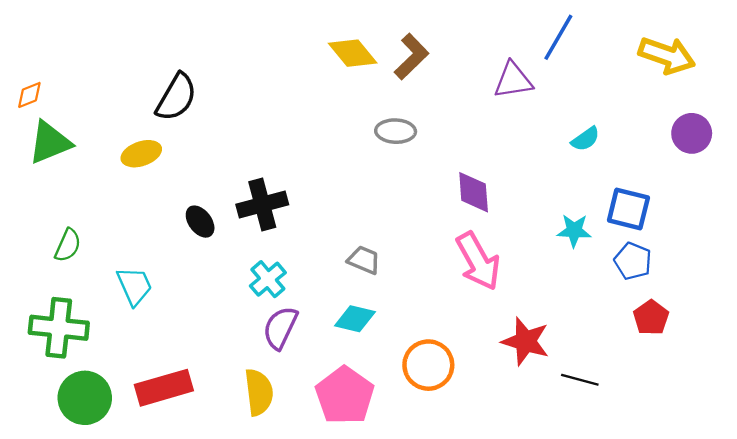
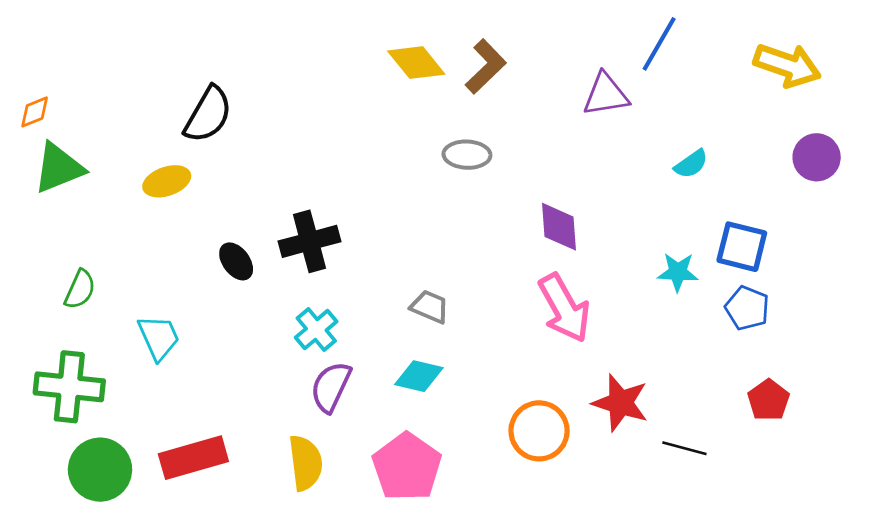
red pentagon: (651, 318) -> (769, 400), moved
orange circle: (428, 365) -> (539, 431), moved

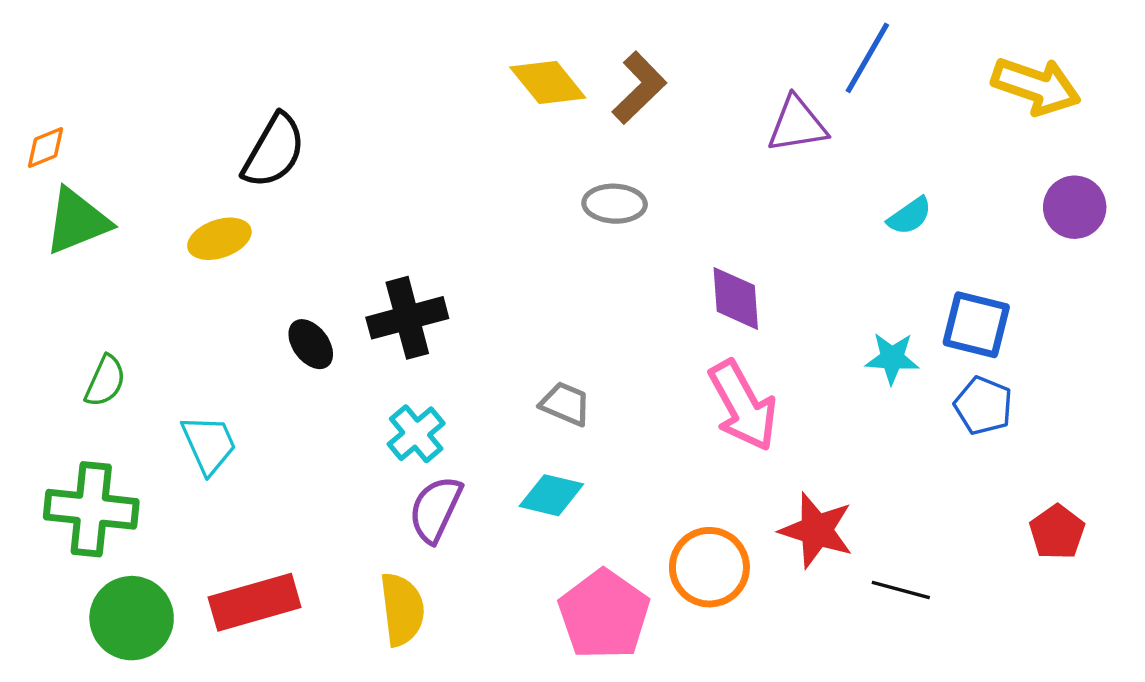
red pentagon: (769, 400) -> (1057, 532), moved
pink pentagon: (407, 467) -> (604, 615), moved

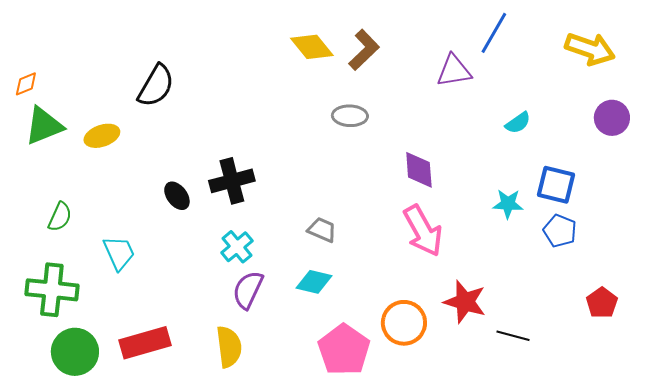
yellow ellipse: (219, 239) -> (102, 136), moved

